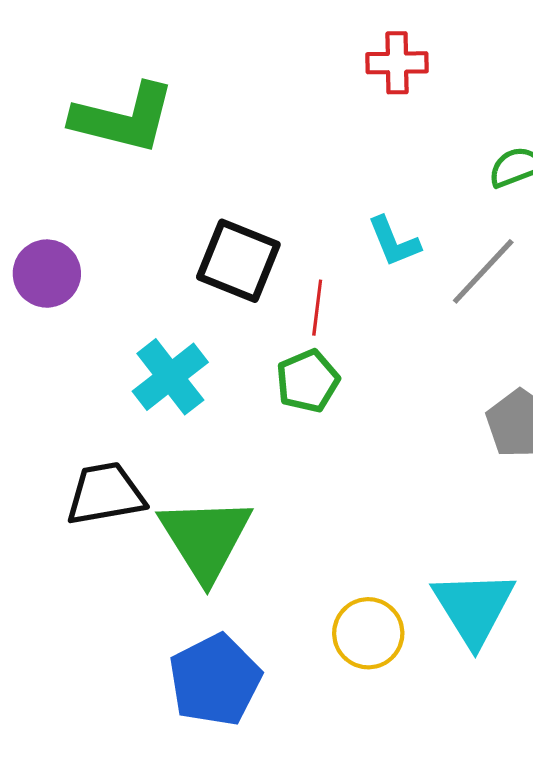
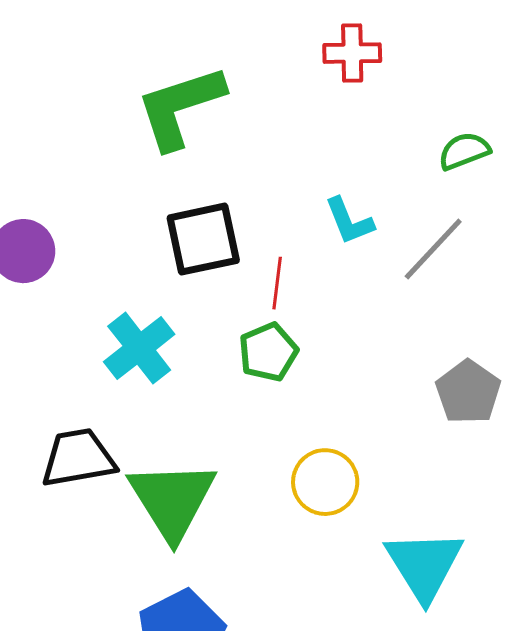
green L-shape: (123, 118) -> (180, 107), moved, turned 148
black square: (238, 261) -> (203, 239), turned -34
yellow circle: (368, 633) -> (325, 482), moved

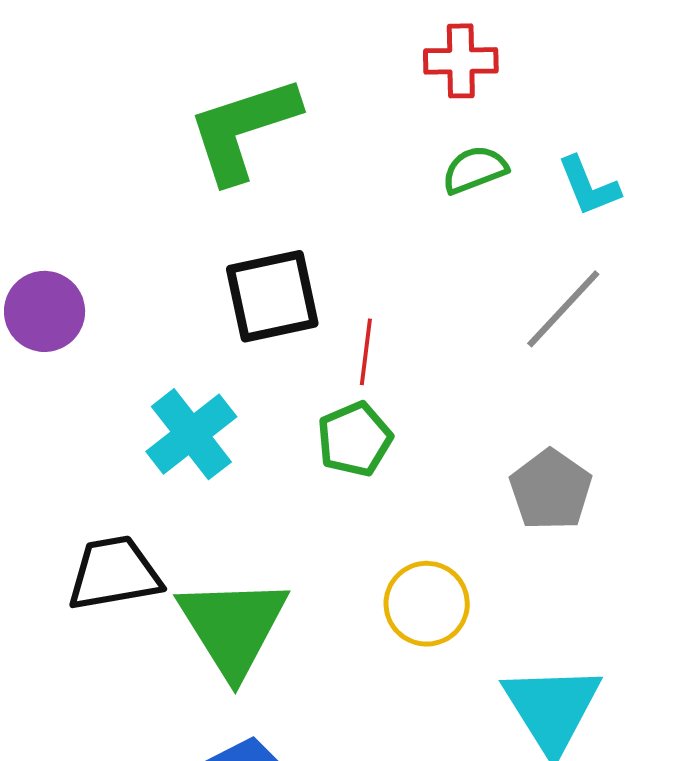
green semicircle: (464, 151) -> (475, 170), moved
cyan L-shape: (349, 221) -> (589, 186), moved
gray pentagon: (468, 392) -> (551, 490), moved

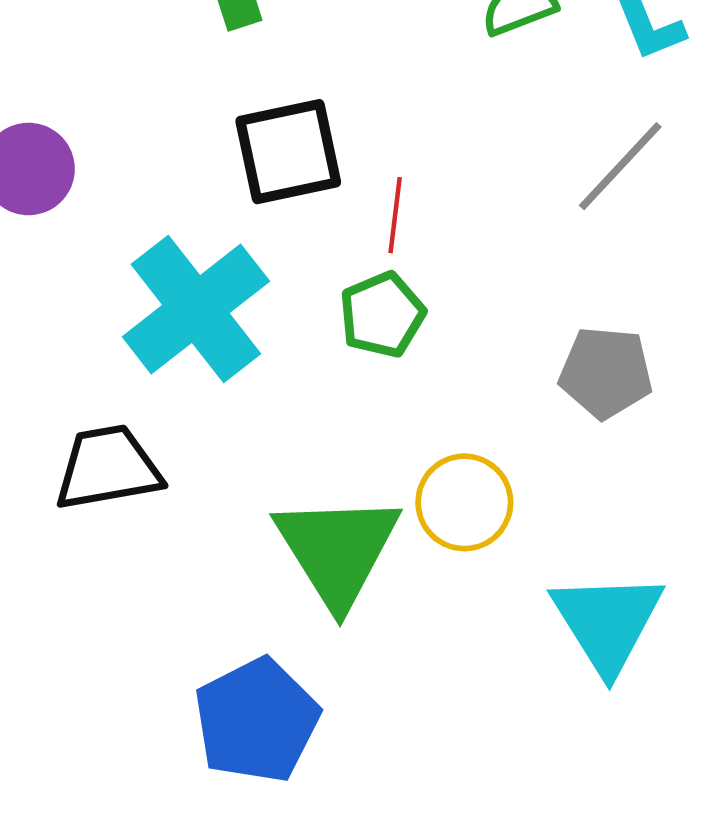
cyan cross: (191, 434) -> (196, 309), size x1.4
gray pentagon: (551, 490) -> (606, 372), turned -30
green triangle: (233, 626) -> (337, 550), moved

